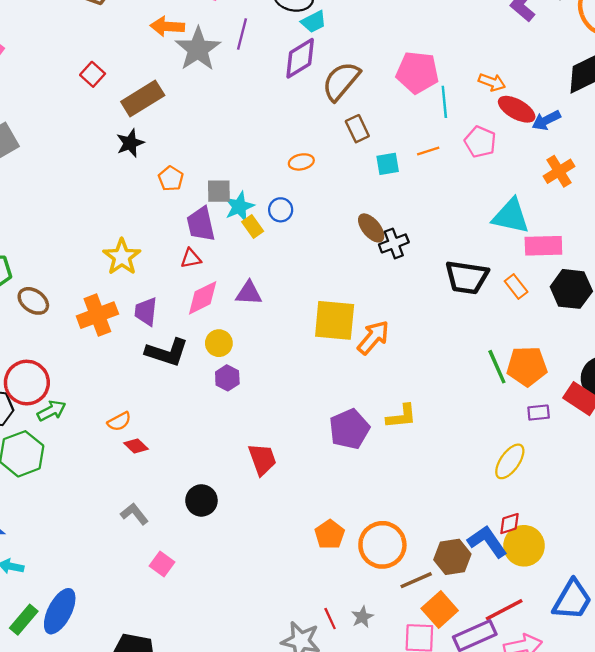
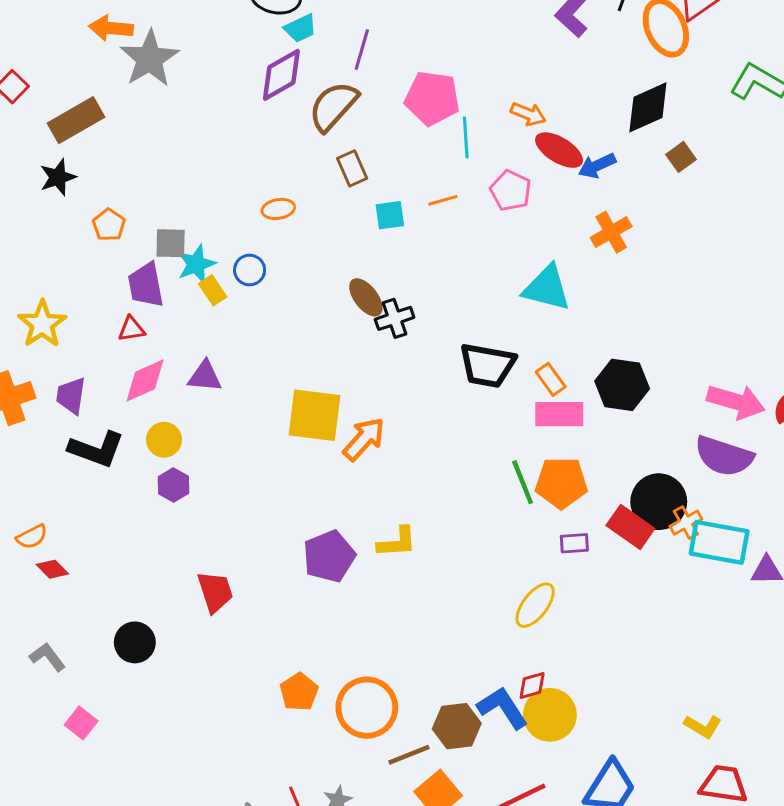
purple line: (242, 34) -> (362, 50), moved
pink rectangle: (543, 246) -> (559, 414), moved

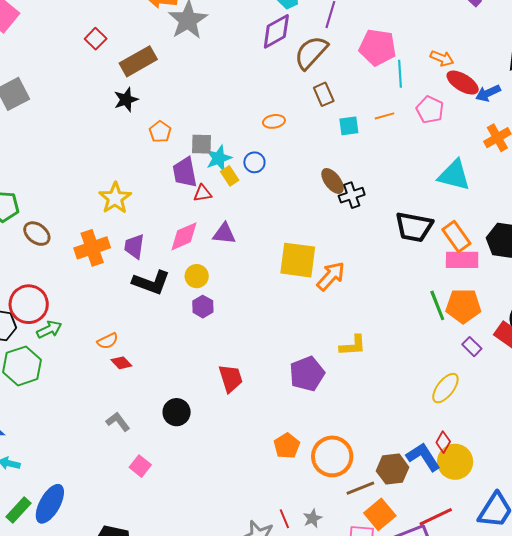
red triangle: (131, 329) -> (203, 193), moved
orange rectangle: (551, 379) -> (456, 236), size x1.4
purple rectangle: (574, 543) -> (472, 347), turned 48
purple pentagon: (329, 556) -> (307, 374), moved
red diamond: (532, 686) -> (443, 442), turned -45

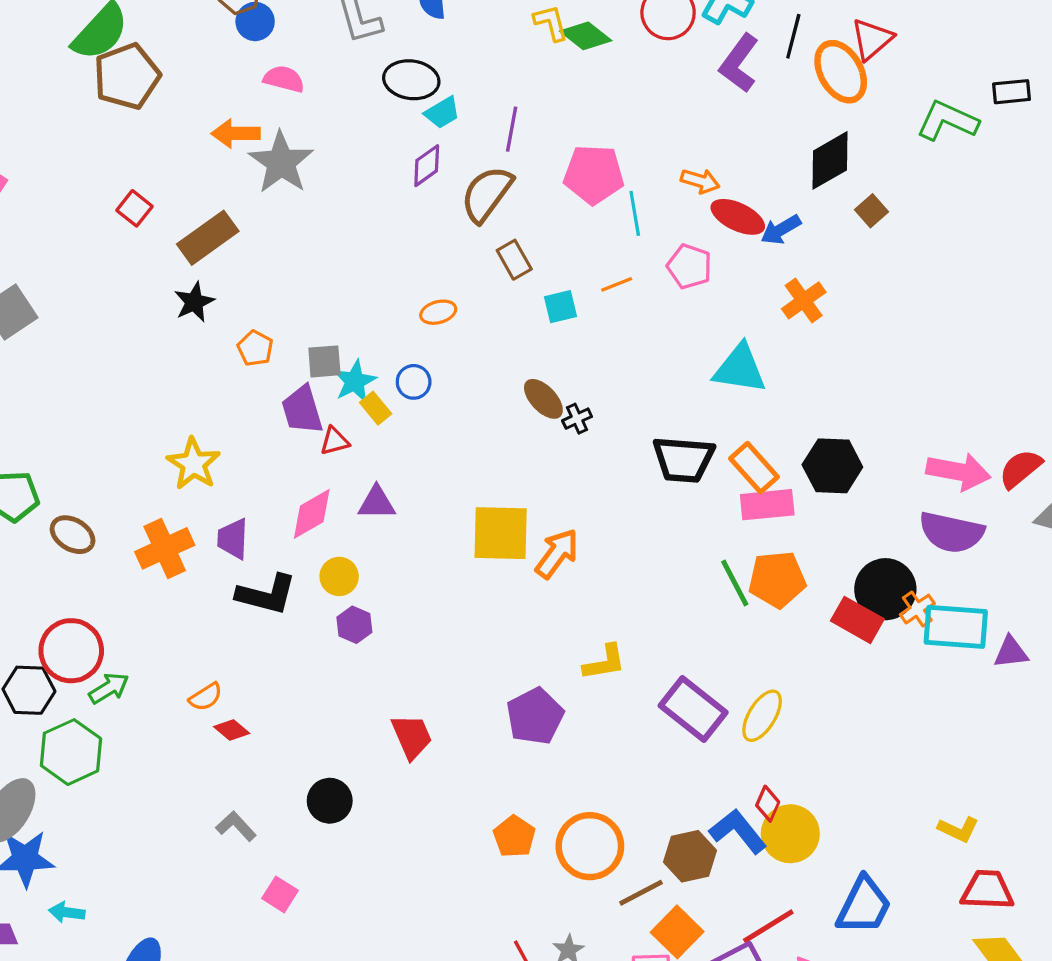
purple diamond: (276, 31) -> (427, 166), size x0.7
black cross: (352, 195) -> (577, 419), size x0.7
purple rectangle: (472, 347) -> (693, 709), moved, size x2.0

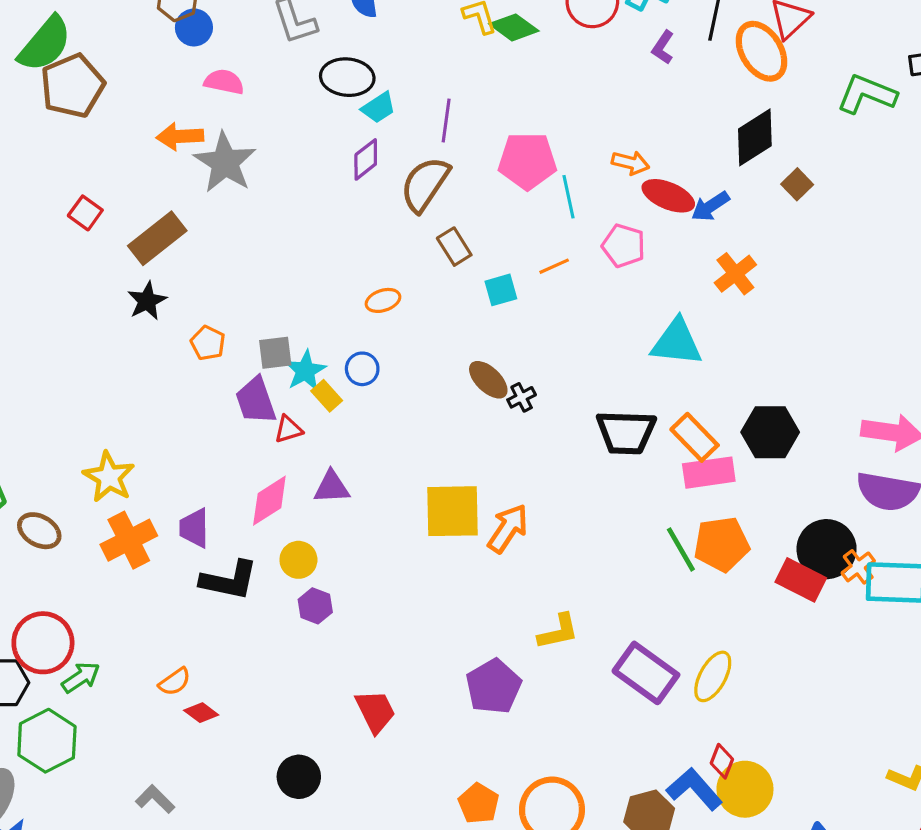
purple L-shape: (739, 63) -> (663, 47), size x0.6
yellow star: (193, 464) -> (109, 477), moved
gray L-shape: (236, 826) -> (155, 799), moved

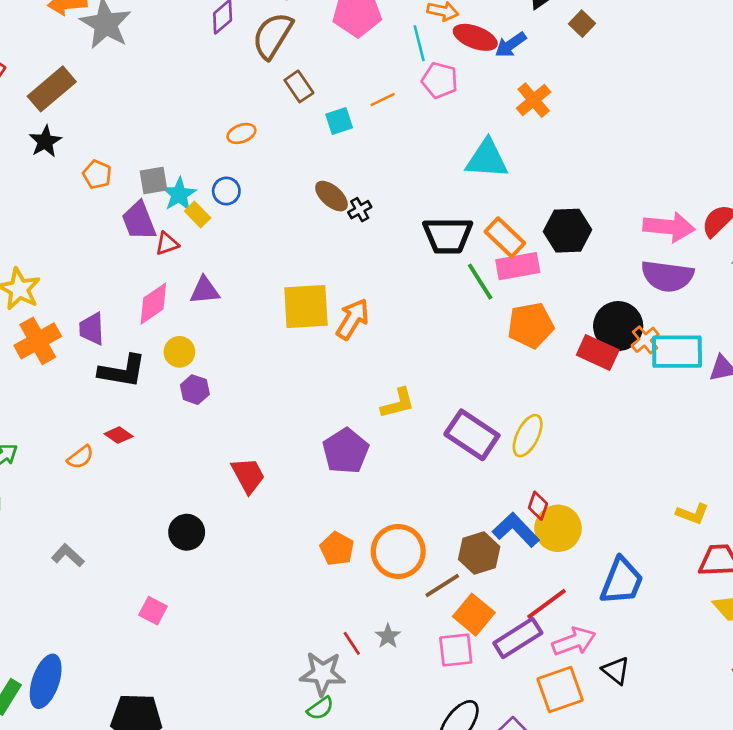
cyan line: (569, 197) -> (419, 43), moved
green line: (681, 549) -> (480, 282), moved
red diamond: (201, 713) -> (119, 435), moved

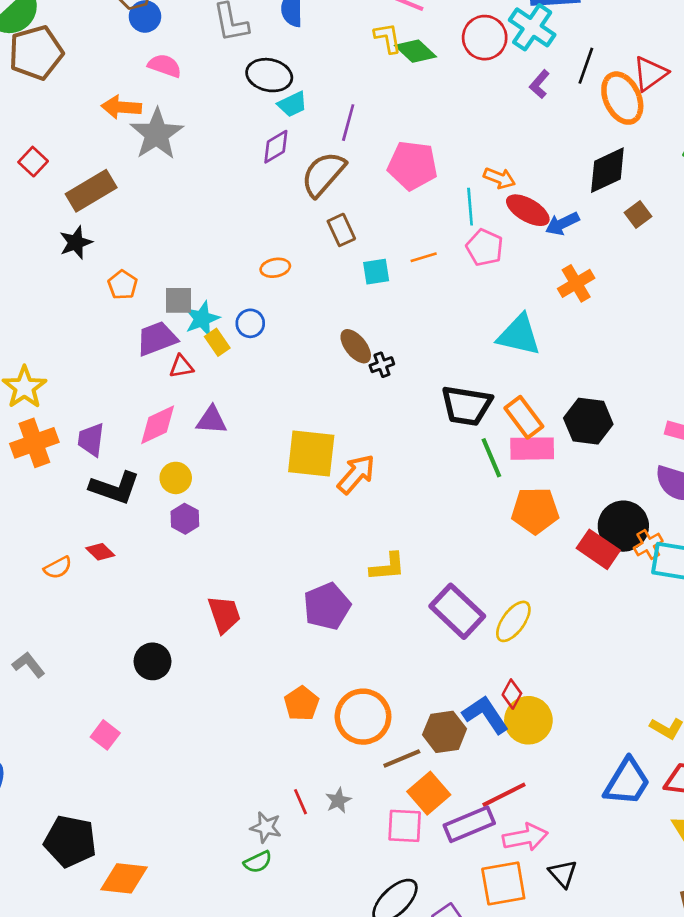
purple trapezoid: (139, 221) -> (157, 339), turned 81
blue trapezoid: (622, 581) -> (627, 782), moved
gray star: (323, 674) -> (266, 827), size x0.7

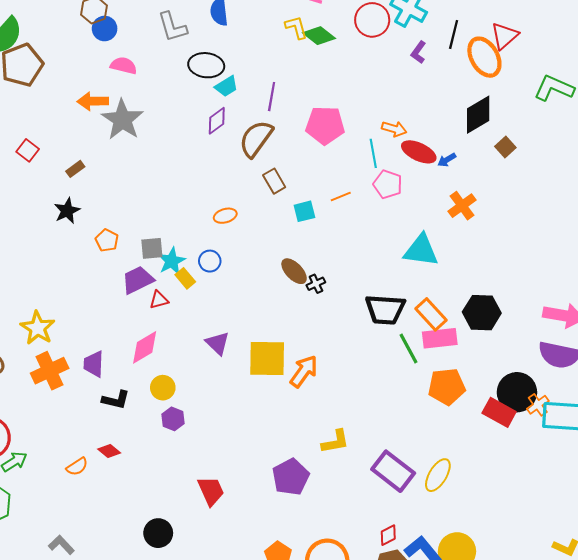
brown rectangle: (91, 191) -> (75, 169), size x0.5
blue arrow: (562, 224) -> (447, 160), size x0.7
purple triangle: (212, 420) -> (218, 343), moved, turned 45
black L-shape: (115, 488) -> (116, 400), size x0.7
red diamond: (512, 694) -> (388, 535), moved, turned 40

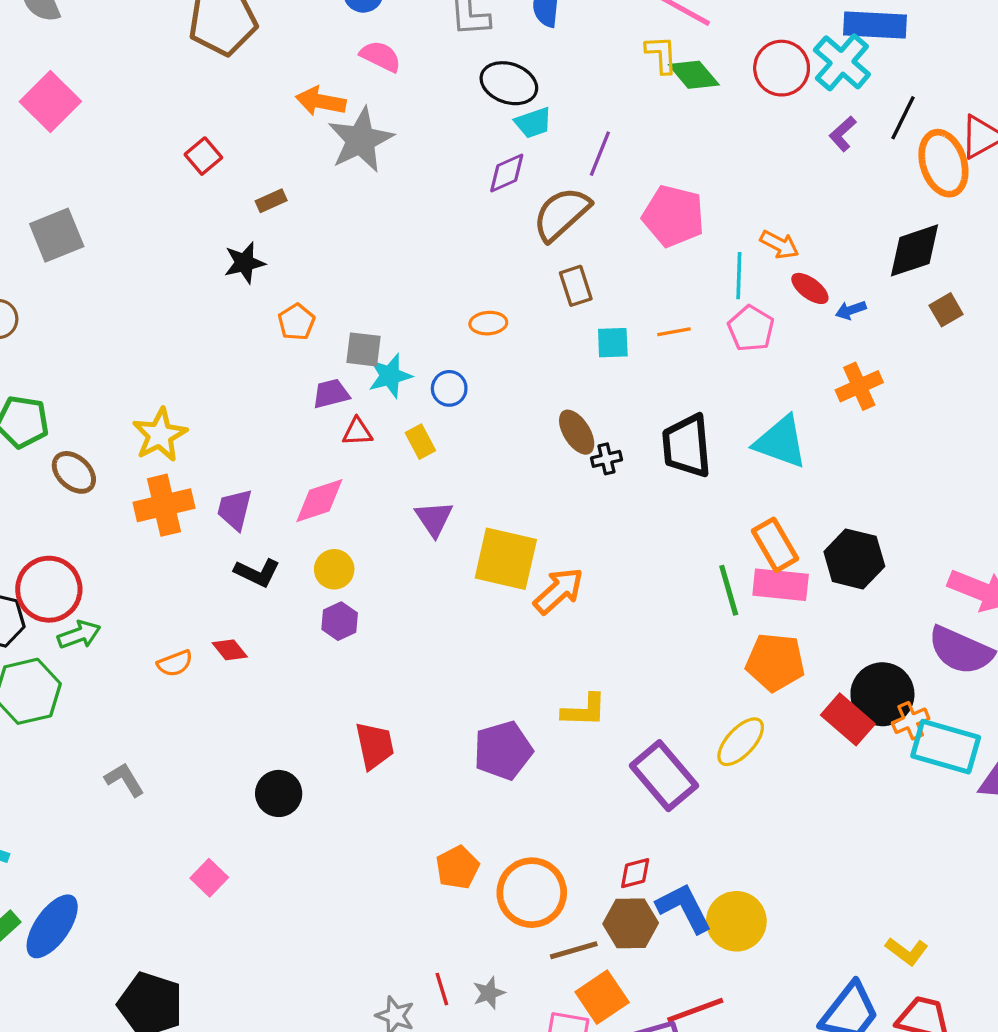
red ellipse: (419, 152) -> (810, 288), size x0.7
yellow rectangle: (185, 278) -> (420, 442), moved
purple trapezoid: (138, 280) -> (331, 394), size x0.7
black trapezoid: (385, 310) -> (687, 446), moved, turned 69
yellow ellipse: (438, 475) -> (741, 742), moved

